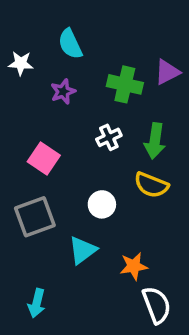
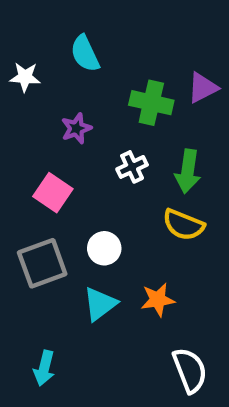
purple star: (63, 92) -> (76, 128), moved
white circle: (102, 204) -> (104, 248), moved
orange star: (134, 266) -> (158, 300), moved

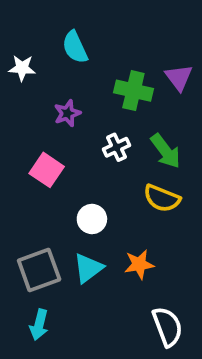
purple triangle: (203, 88) -> (179, 77), turned -40
green arrow: (188, 171) -> (166, 151), turned -45
gray square: (42, 263) -> (39, 270), moved

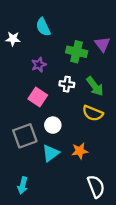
white cross: (116, 147) -> (67, 84), turned 32
pink square: (47, 170) -> (38, 97), moved
gray square: (39, 270) -> (25, 136), moved

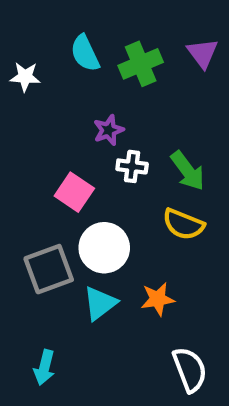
purple triangle: (102, 44) -> (203, 53), moved
green cross: (77, 52) -> (141, 64), moved, turned -36
purple star: (39, 65) -> (109, 130), moved
white circle: (53, 125) -> (104, 248), size x1.5

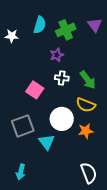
cyan semicircle: (85, 53) -> (40, 25), turned -138
purple star: (109, 130) -> (57, 55), moved
white circle: (104, 248) -> (62, 119), moved
orange star: (158, 299) -> (86, 131), moved
cyan triangle: (100, 303) -> (47, 142), turned -30

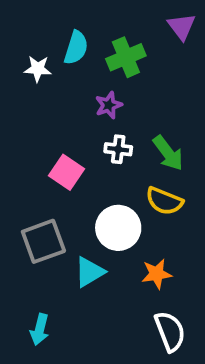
purple triangle: (95, 25) -> (181, 27), moved
white star: (12, 36) -> (38, 69), moved
orange star: (86, 131) -> (157, 274), moved
cyan triangle: (47, 142) -> (89, 272), turned 36

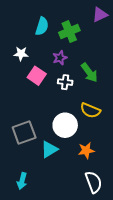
purple triangle: (181, 27) -> (100, 15), turned 42
white star: (38, 69) -> (21, 54), moved
green arrow: (168, 153) -> (89, 73), moved
pink square: (66, 172) -> (37, 76), moved

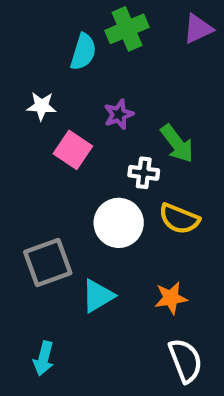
green cross: (69, 32) -> (127, 29), moved
white cross: (65, 82) -> (144, 173), moved
white circle: (65, 125) -> (119, 223), moved

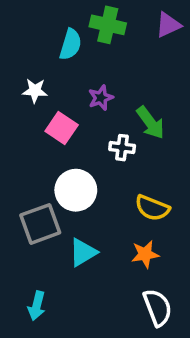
green cross: (127, 29) -> (108, 25), turned 36
yellow semicircle: (179, 219) -> (152, 208), moved
white circle: (119, 223) -> (76, 190), moved

